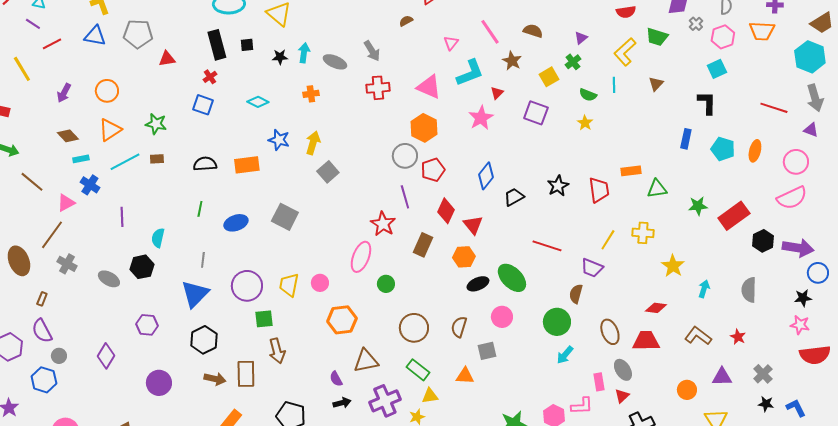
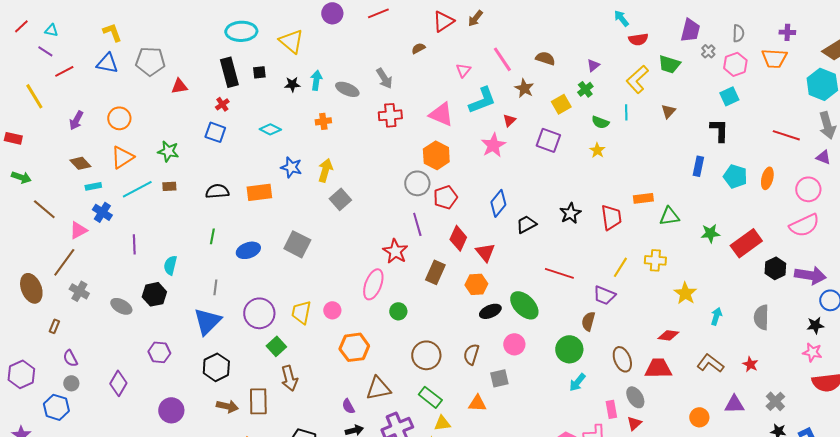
green square: (264, 319) -> (276, 346), turned -36
purple semicircle: (42, 331) -> (70, 358), moved, size x0.7

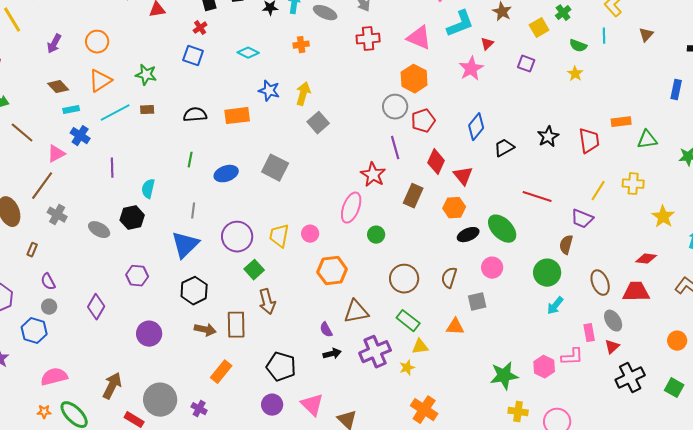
purple square: (548, 140) -> (526, 64), size x0.7

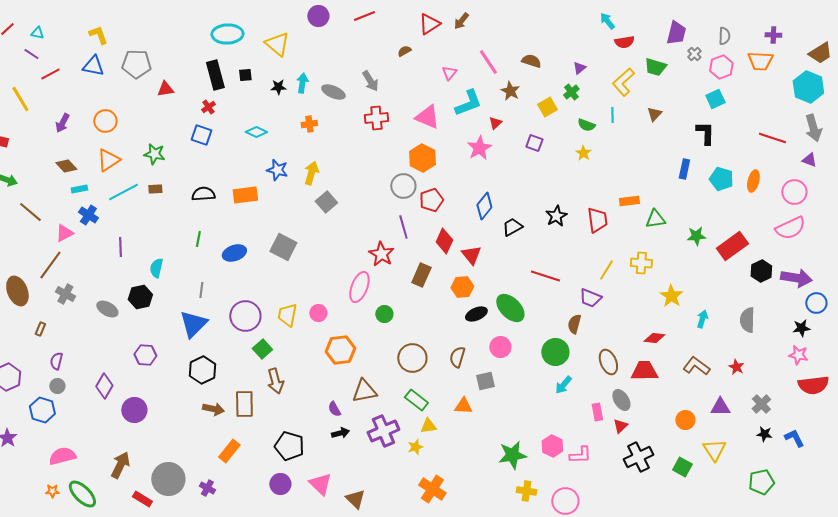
purple semicircle: (48, 282) -> (56, 361), turned 42
purple circle: (149, 334) -> (134, 410), moved
pink L-shape: (572, 357) -> (580, 455), moved

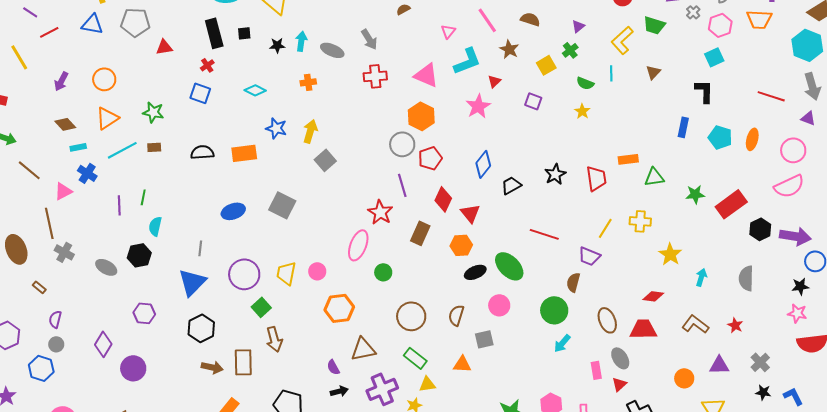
green line: (198, 239) -> (143, 197), moved
brown line: (50, 265) -> (49, 223), turned -48
brown rectangle: (40, 329) -> (39, 287), turned -72

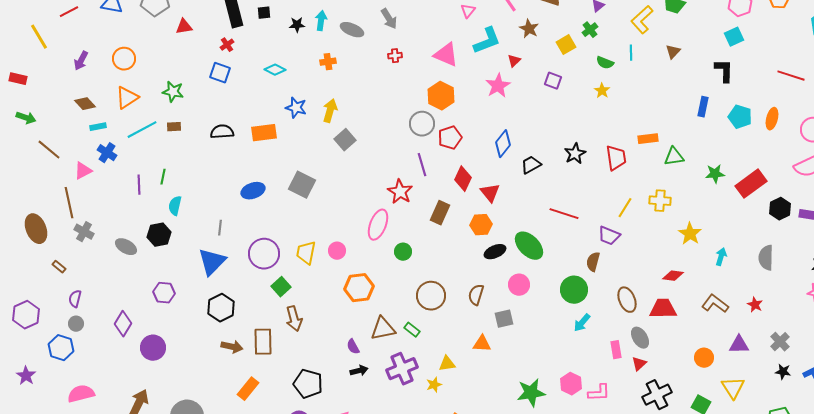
red cross: (375, 76) -> (395, 56), size x0.6
green rectangle: (415, 358) -> (412, 330), moved, size x0.7

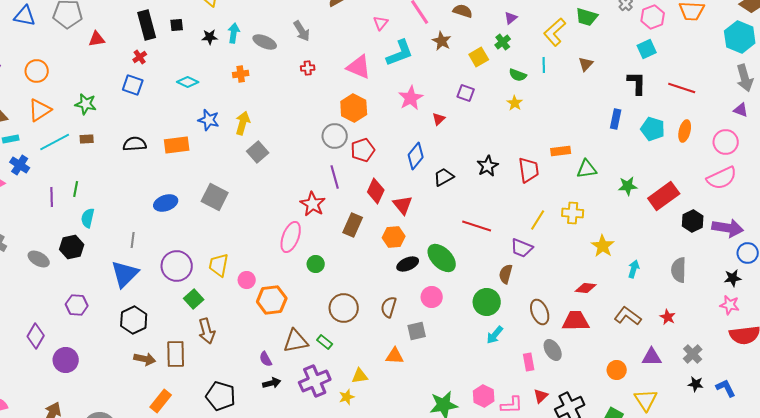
red triangle: (514, 61) -> (439, 119), moved
red line: (791, 76) -> (682, 88), moved
pink circle: (337, 251) -> (247, 280), moved
red triangle: (639, 364) -> (541, 396), moved

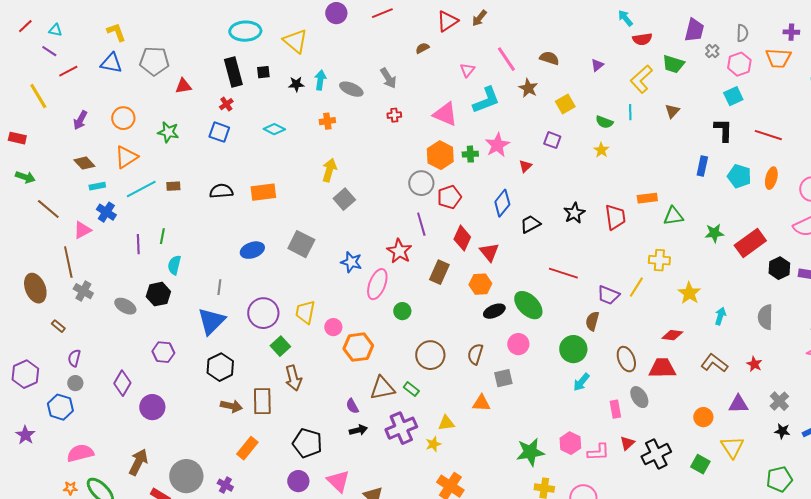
green cross: (503, 42) -> (470, 154), moved, turned 35
green star: (86, 104) -> (168, 132), moved
blue star: (209, 120) -> (351, 262), moved
yellow line: (538, 220) -> (636, 287), moved

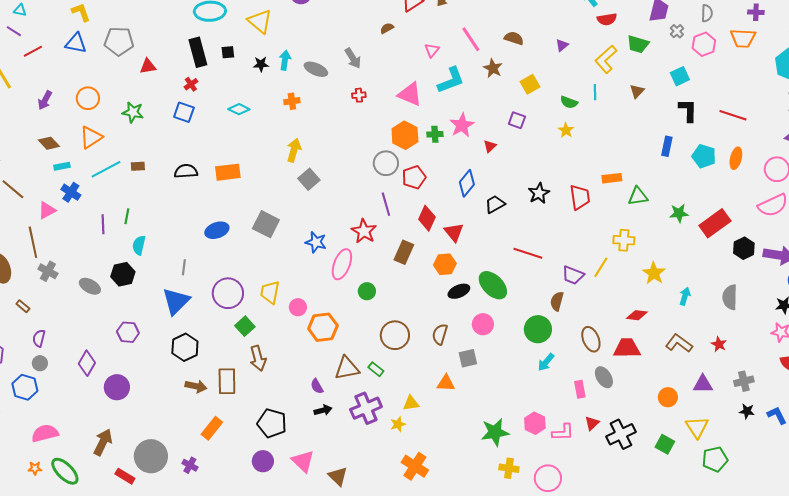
cyan square: (733, 96) -> (680, 76), moved
gray cross: (779, 401) -> (744, 381), turned 30
green pentagon: (779, 479) -> (715, 459), moved

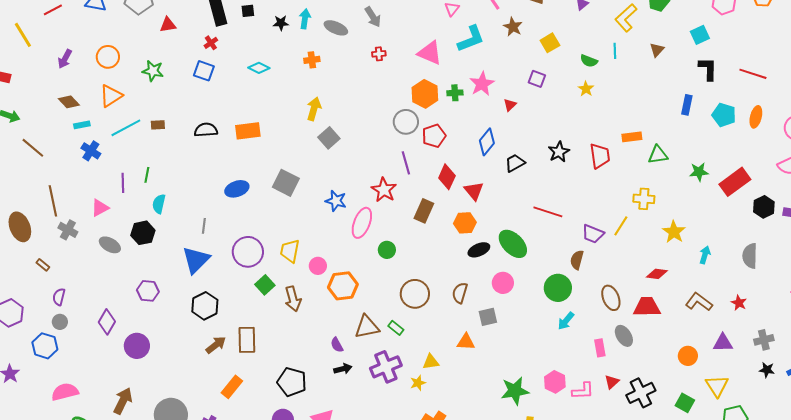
pink triangle: (47, 210) -> (100, 208), moved
brown arrow: (258, 358) -> (293, 299), moved
brown arrow: (196, 386) -> (216, 345), turned -50

